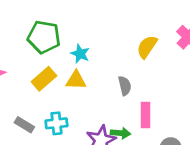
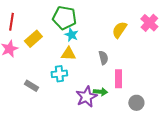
green pentagon: (44, 37) -> (64, 18), moved
yellow rectangle: (44, 79) -> (33, 39), moved
cyan cross: (56, 123) -> (59, 74), moved

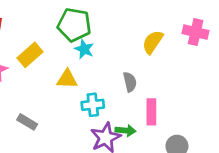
pink cross: (149, 23) -> (196, 32), turned -30
yellow triangle: (68, 54) -> (67, 79), moved
cyan cross: (59, 74) -> (93, 105), moved

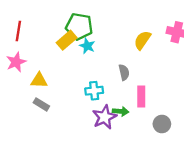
yellow rectangle: (30, 55) -> (67, 40), moved
yellow triangle: (67, 79) -> (39, 80), moved

